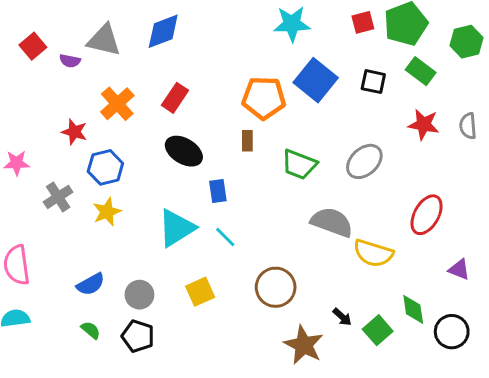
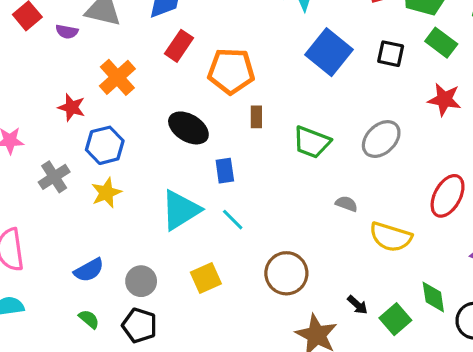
red rectangle: (175, 98) -> (179, 46), moved
orange pentagon: (264, 98) -> (231, 71), moved
gray semicircle: (332, 222) -> (346, 204), size x0.5

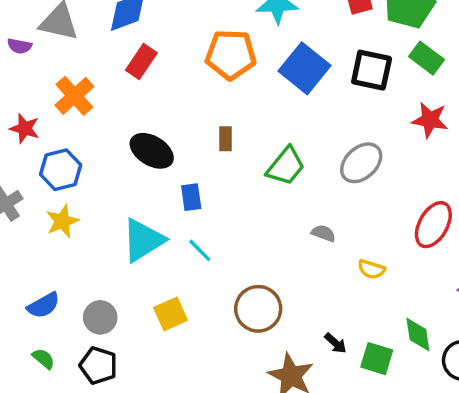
black square: (391, 54) -> (372, 70), size x1.4
orange pentagon: (231, 71) -> (231, 55), moved
green trapezoid: (312, 142) -> (286, 166), turned -72
yellow semicircle: (391, 237) -> (372, 269), size x0.6
green square: (395, 319) -> (377, 359), turned -32

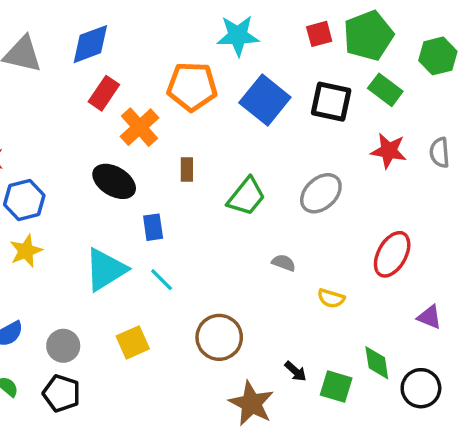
orange cross: (74, 96) -> (140, 127), moved

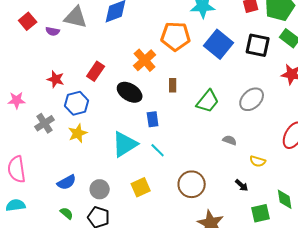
red rectangle: (104, 93) -> (96, 71), moved
black arrow: (295, 371) -> (242, 185), moved
green square: (336, 387) -> (261, 213), turned -30

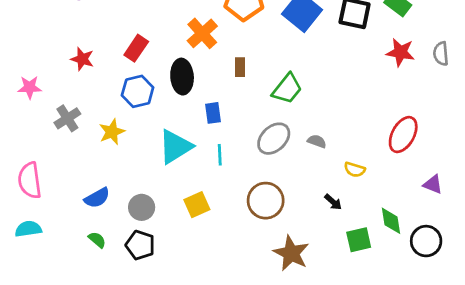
black ellipse: (130, 92) -> (182, 77), turned 55
gray ellipse: (252, 99) -> (274, 139), moved
blue hexagon: (77, 103) -> (138, 91), moved
cyan line: (158, 150) -> (220, 155), turned 42

